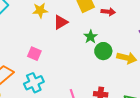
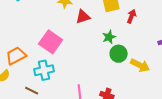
red arrow: (108, 12) -> (132, 16), turned -88
pink square: (34, 54) -> (51, 42), size x1.6

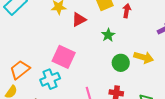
pink square: (51, 42) -> (64, 57), moved
green circle: (119, 54) -> (121, 63), moved

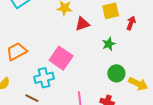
yellow arrow: (144, 57) -> (138, 84), moved
orange trapezoid: (20, 70) -> (17, 51), moved

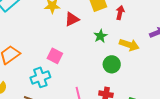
pink square: (61, 58) -> (55, 56), size x0.7
yellow arrow: (138, 84) -> (129, 45), moved

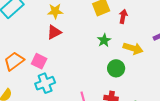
red triangle: (72, 19) -> (54, 32), moved
pink square: (55, 56) -> (39, 61), moved

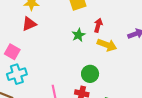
red arrow: (123, 16) -> (98, 25), moved
green circle: (116, 68) -> (90, 74), moved

